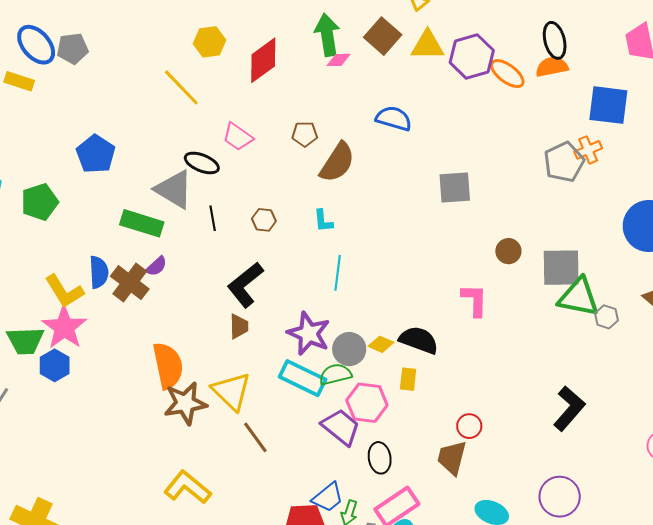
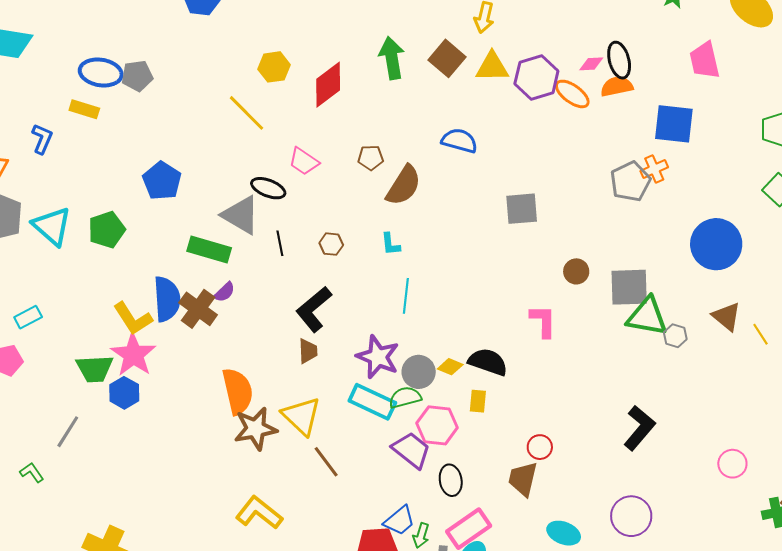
blue ellipse: (36, 45) -> (101, 72), turned -39
pink diamond: (338, 60) -> (591, 64), moved
blue semicircle: (99, 272) -> (167, 299), size x1.4

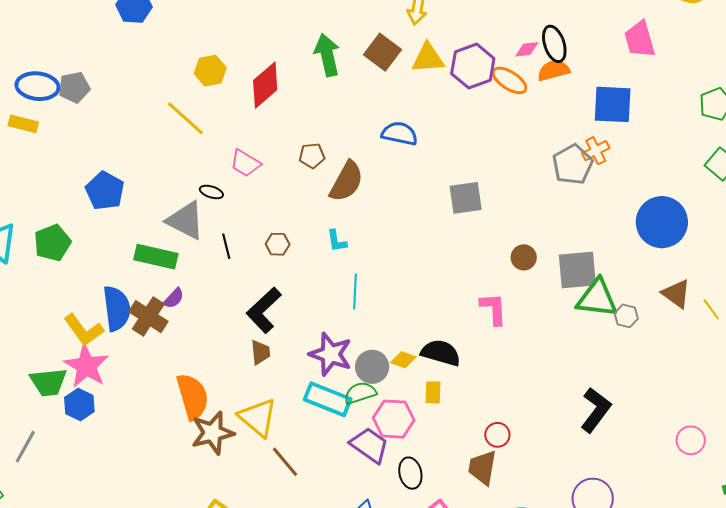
black ellipse: (268, 188) -> (211, 192), size x0.7

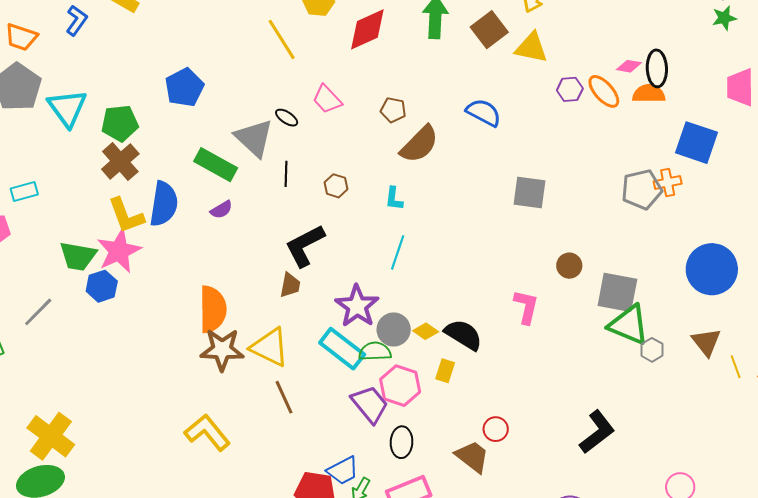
purple hexagon: (473, 66) -> (570, 89), moved, size x0.6
brown cross: (148, 317) -> (120, 161), moved
yellow triangle: (258, 418) -> (270, 347), turned -30
brown trapezoid: (482, 468) -> (472, 457), turned 102

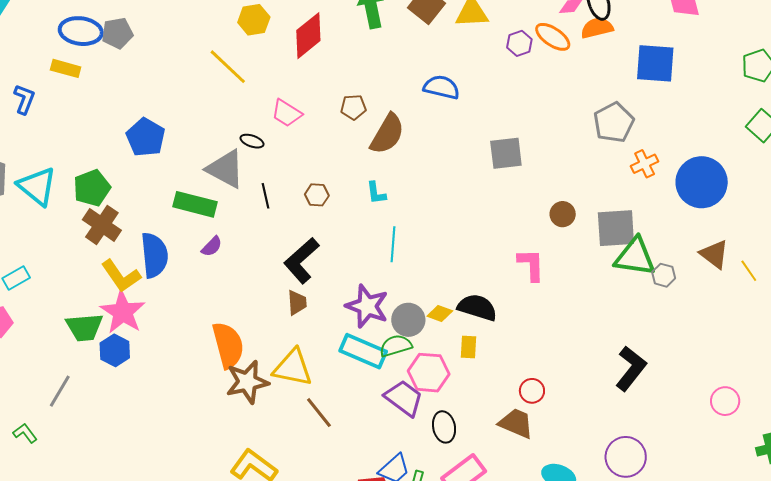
orange cross: (668, 182) -> (645, 164), moved

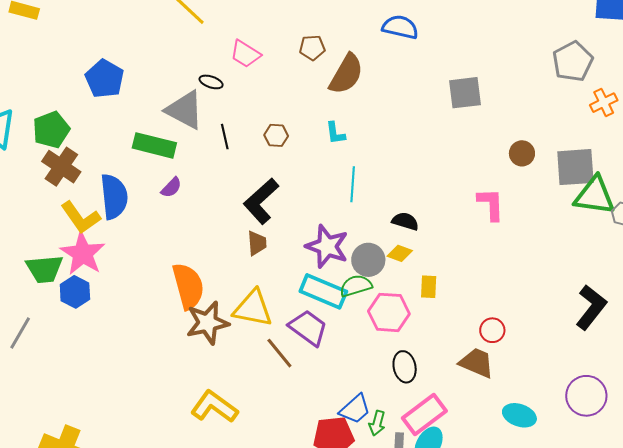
black semicircle: (477, 307) -> (405, 221), moved, size x0.7
purple trapezoid: (404, 398) -> (308, 328), moved

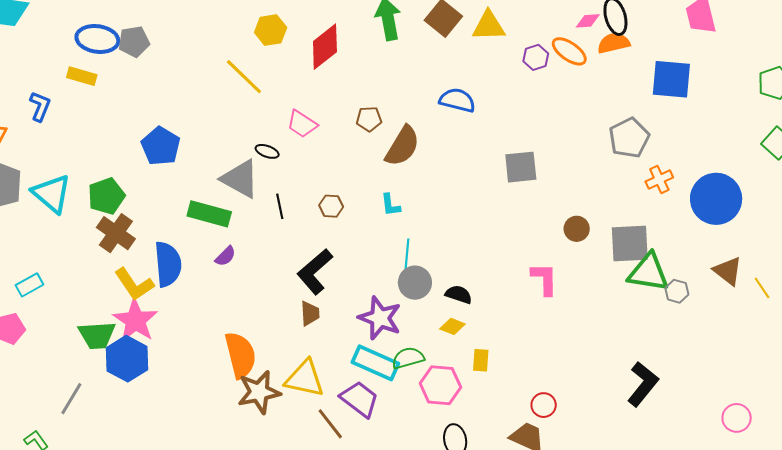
gray circle: (368, 260) -> (415, 283), moved
blue hexagon: (75, 292) -> (127, 359), size x1.4

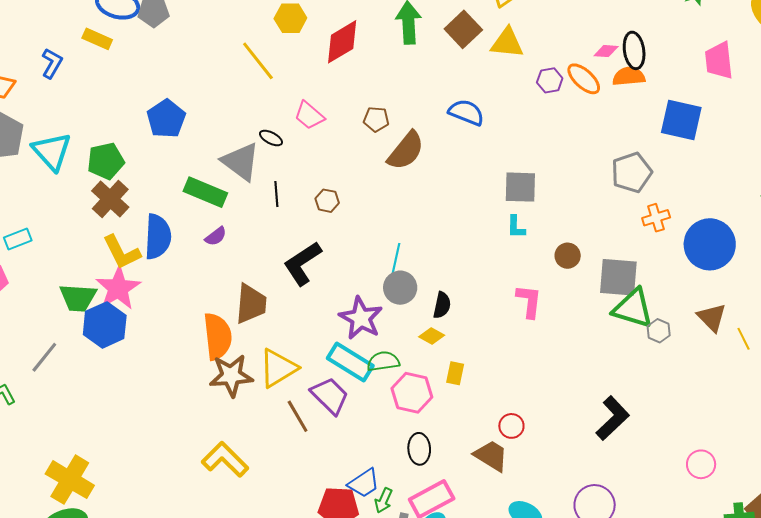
cyan L-shape: (390, 205) -> (516, 227), moved
black semicircle: (459, 294) -> (442, 305), turned 76
brown trapezoid: (310, 313) -> (251, 304), moved, size x1.6
yellow triangle: (305, 379) -> (278, 368), turned -51

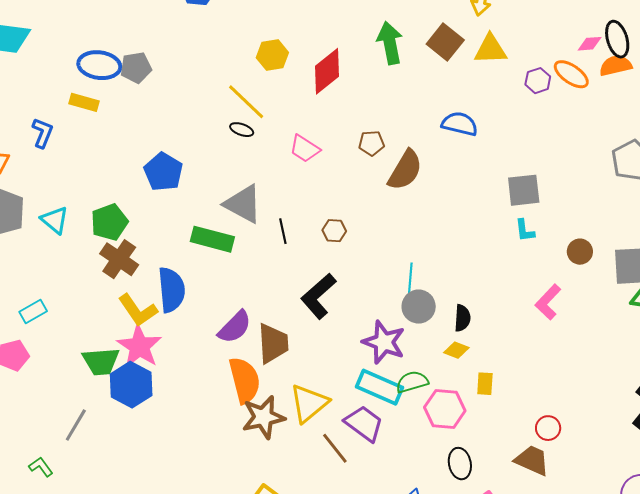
black ellipse: (271, 138) -> (242, 130), moved
cyan triangle: (52, 151) -> (55, 220), size x0.7
purple semicircle: (216, 236) -> (235, 327), moved, size x1.6
pink L-shape: (529, 301) -> (548, 302), turned -135

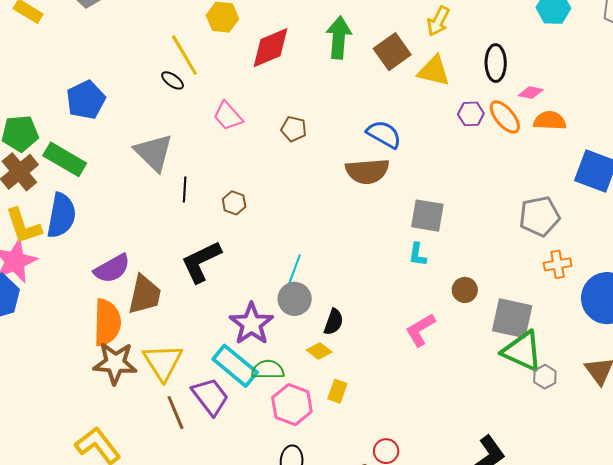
black ellipse: (617, 39) -> (496, 63), moved
brown semicircle: (405, 170) -> (367, 171), moved, turned 39
green rectangle: (212, 239) -> (65, 159), moved
yellow triangle: (309, 403) -> (163, 362), turned -39

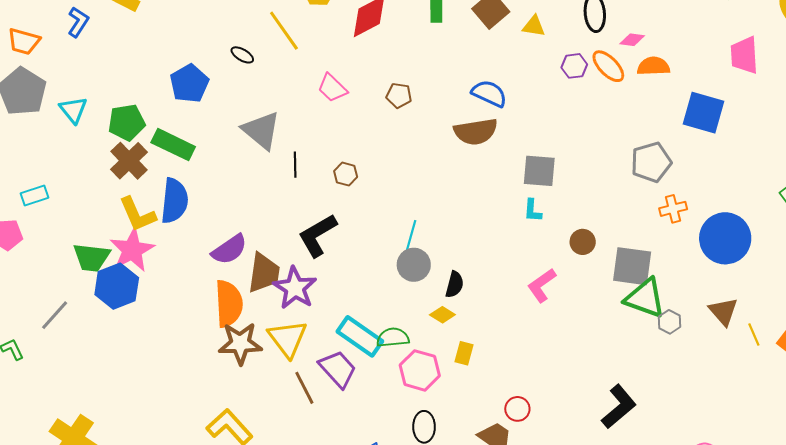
yellow triangle: (434, 71) -> (534, 26), size x0.7
black ellipse: (173, 80) -> (242, 55), moved
purple star: (251, 324) -> (295, 288), moved

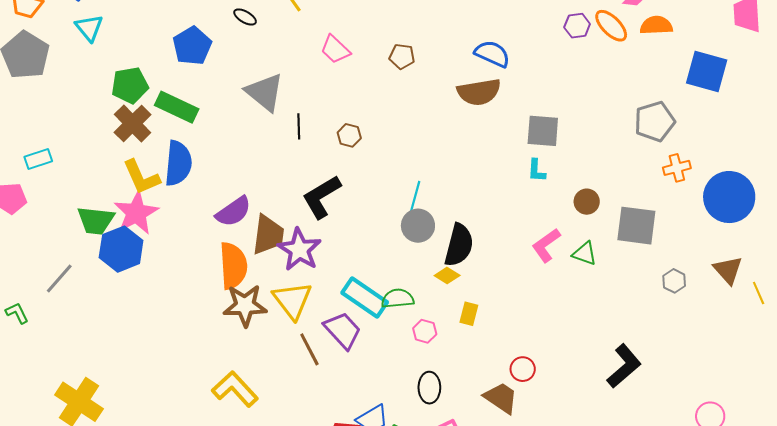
cyan triangle: (73, 110) -> (89, 28), moved
black semicircle: (455, 284) -> (459, 245), size x1.6
green triangle: (645, 298) -> (585, 254), moved, size x0.6
pink hexagon: (420, 370) -> (425, 331), size x0.6

